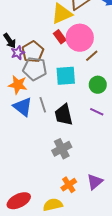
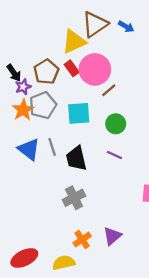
brown pentagon: (33, 52) -> (46, 72), moved
gray pentagon: (35, 69) -> (43, 105), turned -30
orange star: (18, 85) -> (23, 110), moved, turned 30

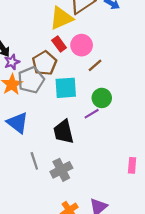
pink circle: (95, 69) -> (82, 45), size x0.7
brown pentagon: (46, 72) -> (44, 63), moved
gray line: (52, 147) -> (34, 161), moved
purple line: (115, 155) -> (92, 114), moved, turned -56

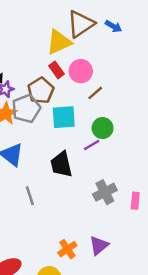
gray cross: (61, 170) -> (105, 192), moved

